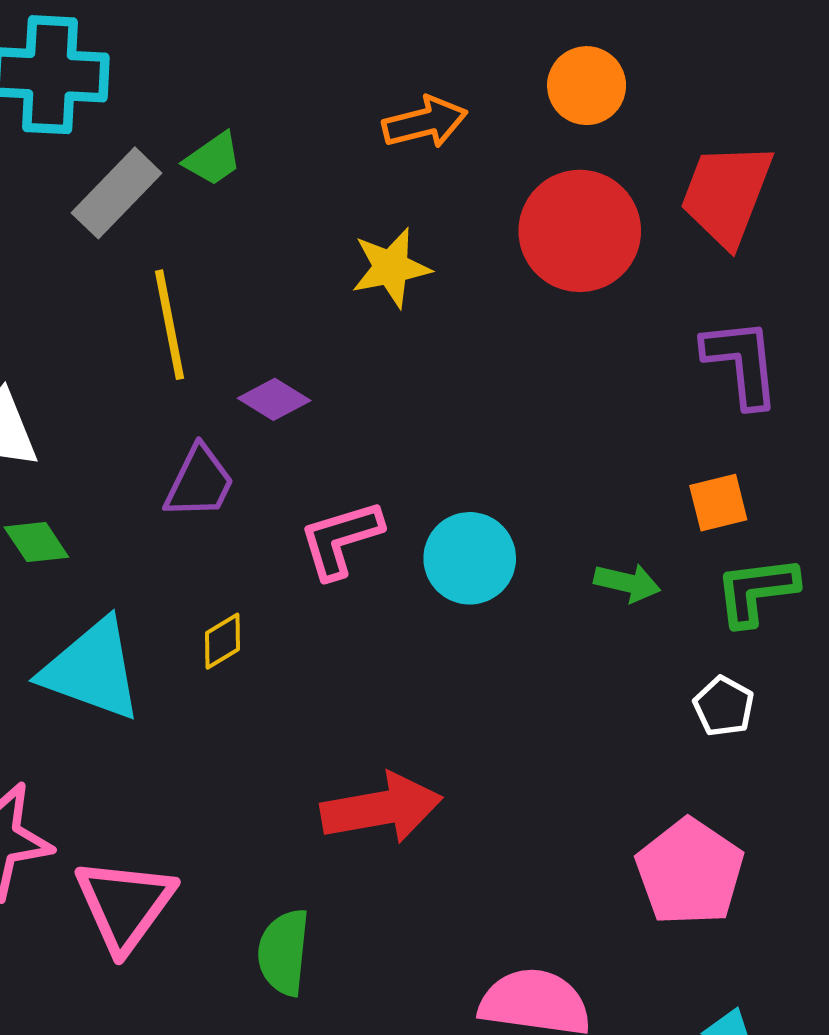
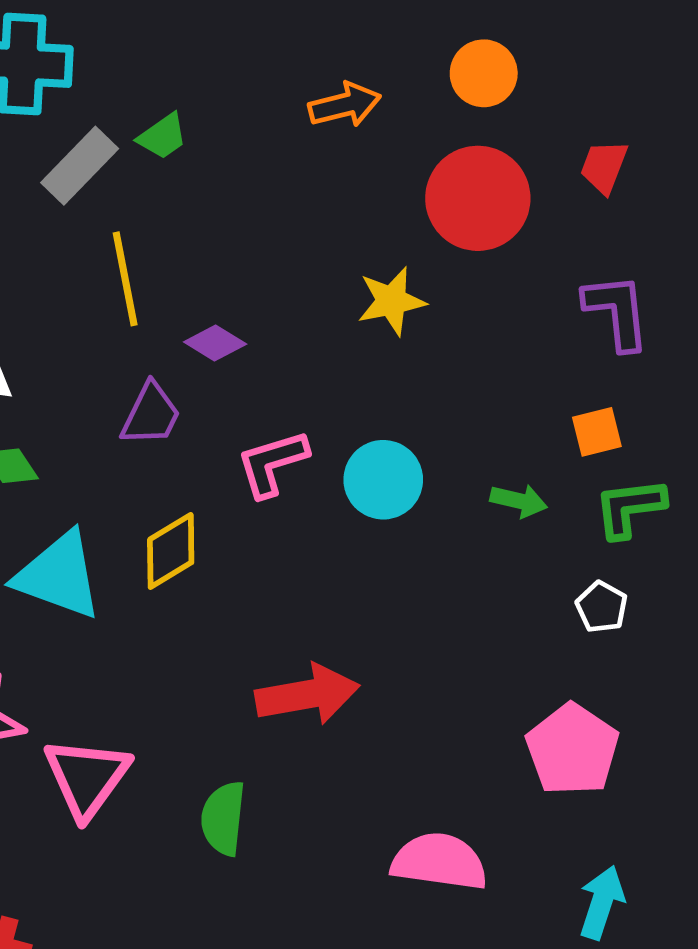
red trapezoid: (726, 194) -> (604, 167), size x0.6
yellow star: (391, 268) -> (391, 301), moved
yellow diamond: (222, 641) -> (171, 551), size x1.6

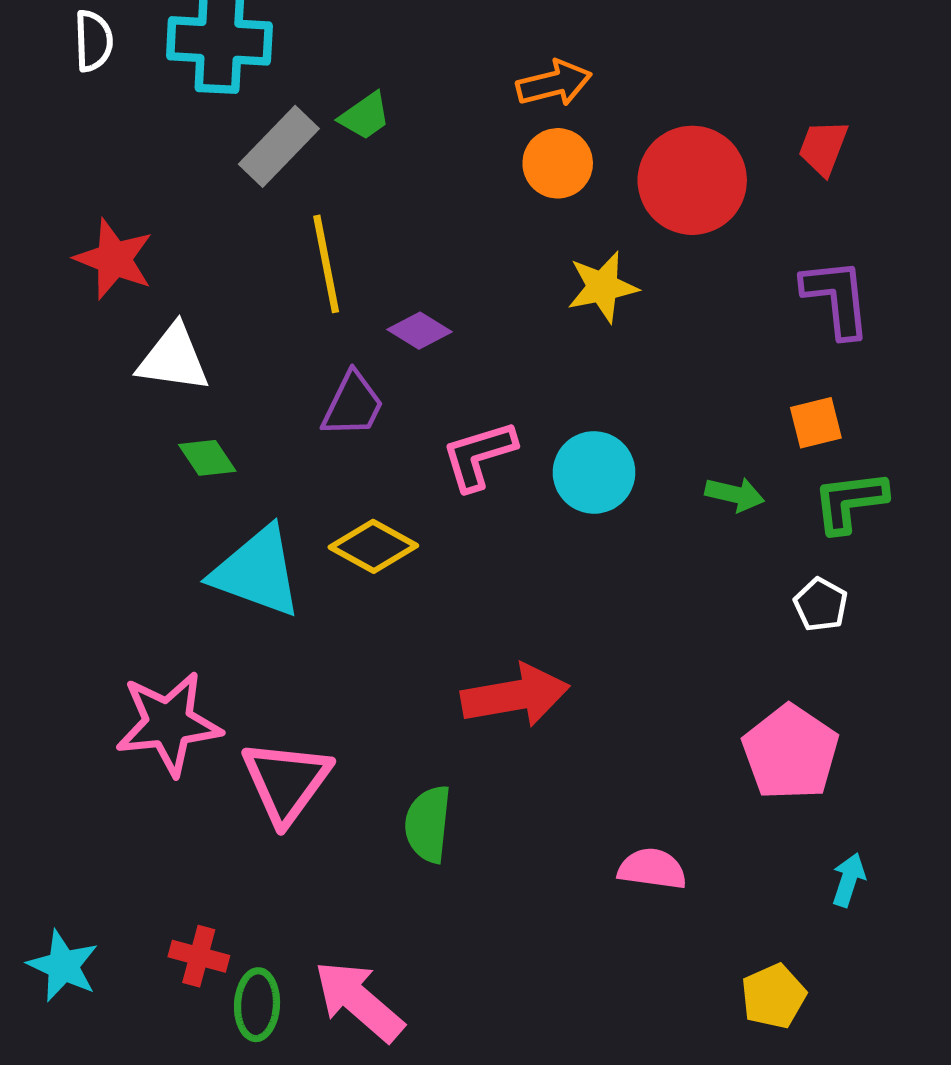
orange circle: (484, 73) -> (558, 163), moved
yellow diamond: (171, 551) -> (373, 546), turned 60
pink semicircle: (439, 862) -> (652, 869), size x0.7
cyan arrow: (602, 902) -> (849, 880), moved, size x0.7

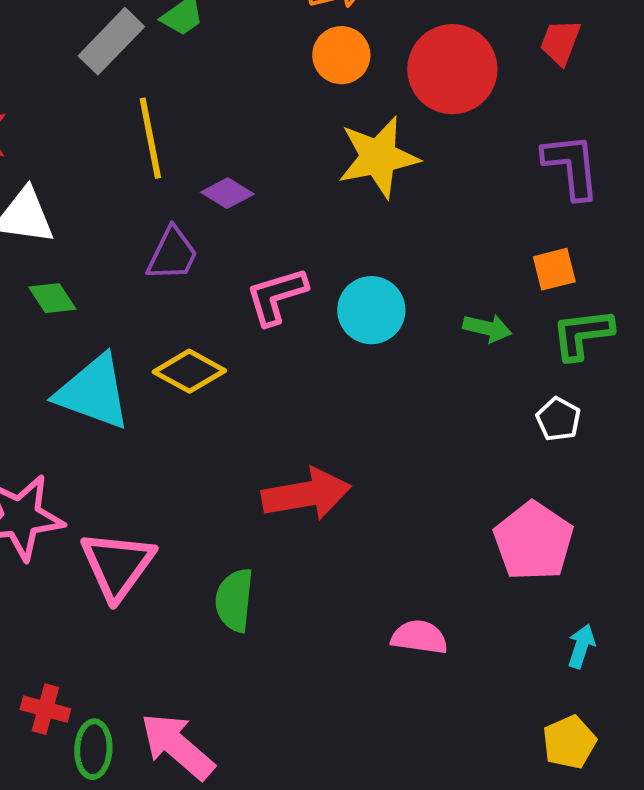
yellow star: (603, 287) -> (378, 157), size x1.4
yellow pentagon: (773, 996) -> (569, 742), moved

